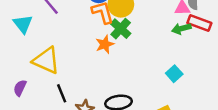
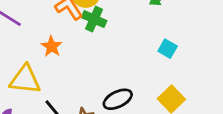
orange star: (105, 44) -> (52, 46), moved

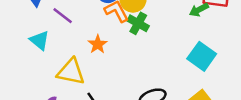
cyan square: (168, 49) -> (202, 56), size x1.6

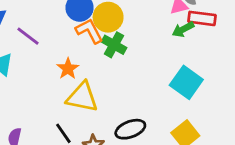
yellow triangle: (71, 72) -> (82, 97), moved

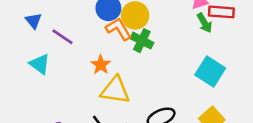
green arrow: (183, 29) -> (205, 23), turned -90

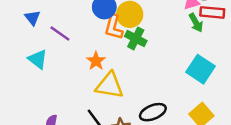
orange L-shape: (119, 29) -> (114, 27), turned -135

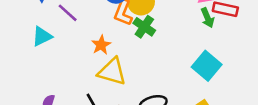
cyan triangle: (38, 59) -> (42, 36), turned 50

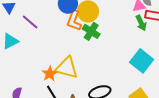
orange star: (101, 45) -> (50, 74), moved

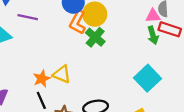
purple line: (30, 22) -> (28, 17), turned -36
yellow triangle: (67, 68) -> (62, 74), size x0.7

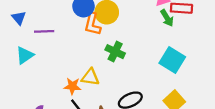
green cross: (95, 37) -> (115, 52), moved
orange star: (42, 79) -> (72, 86), turned -30

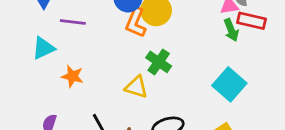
yellow triangle: (90, 77) -> (136, 87), moved
orange star: (72, 86) -> (72, 76), moved

